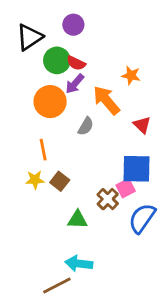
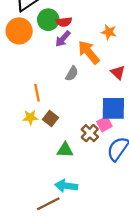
red semicircle: (76, 63) -> (64, 22), turned -32
orange circle: (50, 102) -> (19, 31), moved

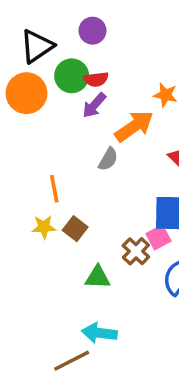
orange arrow: (89, 52) -> (134, 126), turned 95

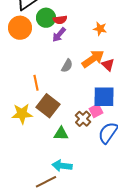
orange arrow: (134, 126) -> (93, 59), moved
yellow star: (44, 227) -> (22, 114), moved, size x1.5
brown square: (75, 229) -> (48, 106), size x1.6

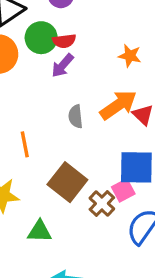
gray semicircle: (67, 66) -> (76, 116), turned 144
brown square: (48, 106) -> (67, 182), moved
green triangle: (61, 134) -> (39, 231), moved

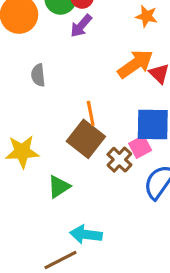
gray semicircle: (76, 116) -> (38, 75), moved
orange line: (25, 144) -> (91, 113), moved
green triangle: (39, 231) -> (59, 187), turned -35

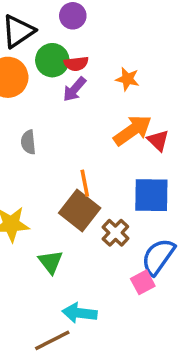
orange star: (146, 16) -> (127, 79), moved
pink square: (140, 147) -> (143, 282), moved
green triangle: (59, 187) -> (51, 262), turned -35

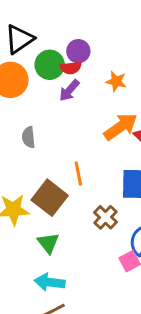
purple circle: (73, 16) -> (78, 51), moved
brown square: (80, 211) -> (50, 198), moved
cyan arrow: (80, 313) -> (50, 282), moved

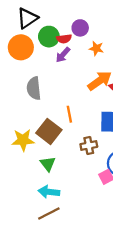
purple circle: (78, 51) -> (80, 28), moved
gray semicircle: (28, 137) -> (34, 88), size x1.5
brown cross: (106, 217) -> (89, 145), turned 35

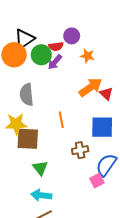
black triangle: (27, 18) -> (24, 39), moved
green circle: (49, 37) -> (41, 55), moved
brown square: (49, 131) -> (28, 139), moved, turned -35
yellow star: (23, 140) -> (16, 124), moved

